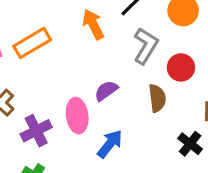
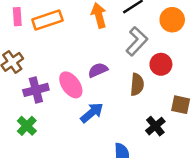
pink ellipse: (77, 116) -> (71, 85), turned -40

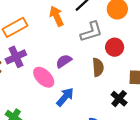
gray L-shape: (137, 41) -> (91, 32), turned 40
purple cross: (36, 90) -> (16, 57), moved

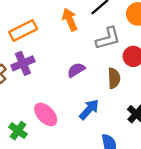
pink ellipse: (44, 77) -> (46, 114), moved
blue arrow: (65, 97) -> (89, 110), moved

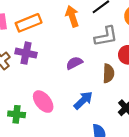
purple cross: (23, 63) -> (26, 53), turned 30
green cross: (18, 131) -> (17, 114), turned -35

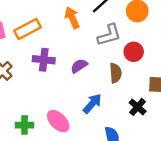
purple cross: (26, 53) -> (44, 60), moved
pink ellipse: (43, 102) -> (58, 121), moved

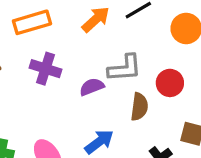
orange arrow: (72, 18) -> (96, 19), turned 60
gray L-shape: (109, 35) -> (125, 68), moved

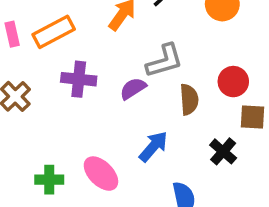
red circle: (170, 83) -> (233, 82), moved

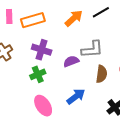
green cross: (49, 180) -> (38, 74), moved, turned -35

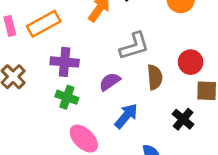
purple semicircle: (71, 61) -> (110, 82), moved
green cross: (38, 74) -> (67, 97), turned -35

